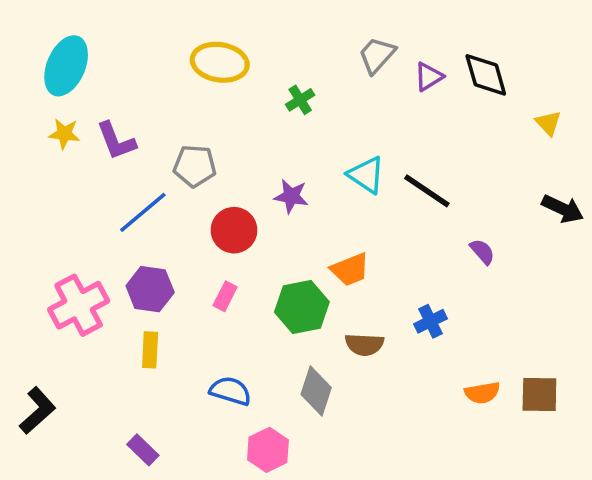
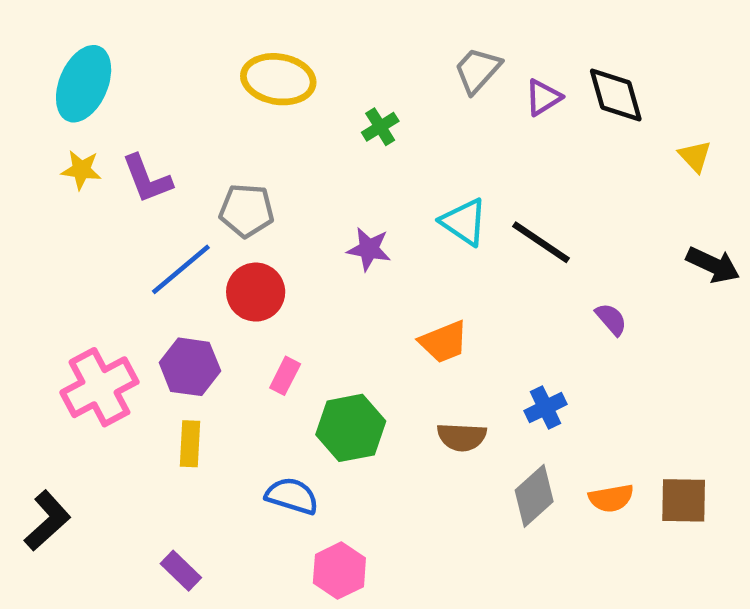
red circle: (234, 230) -> (256, 292), moved
green hexagon: (302, 307) -> (351, 428), moved
gray diamond: (316, 391) -> (534, 496), moved, turned 30

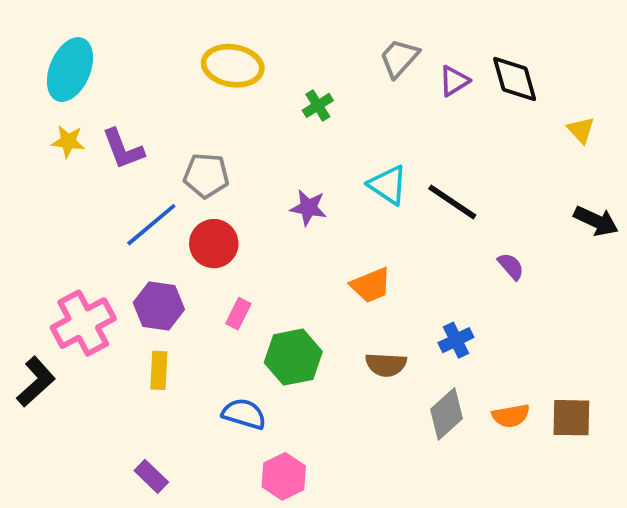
black L-shape: (47, 521) -> (36, 382), moved

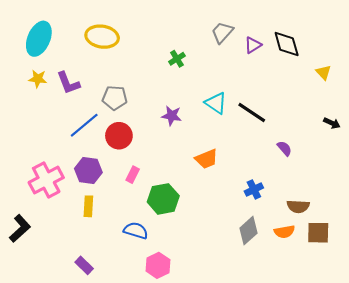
yellow ellipse: (233, 66) -> (102, 37), moved
black arrow: (596, 221) -> (332, 123), size x0.7
brown semicircle: (386, 365) -> (298, 206), moved
black L-shape: (36, 382) -> (20, 228), moved

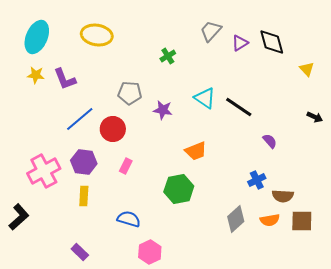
gray pentagon: (115, 98) -> (130, 93), moved
blue cross: (254, 189) -> (257, 180), moved
green hexagon: (163, 199) -> (179, 189), moved

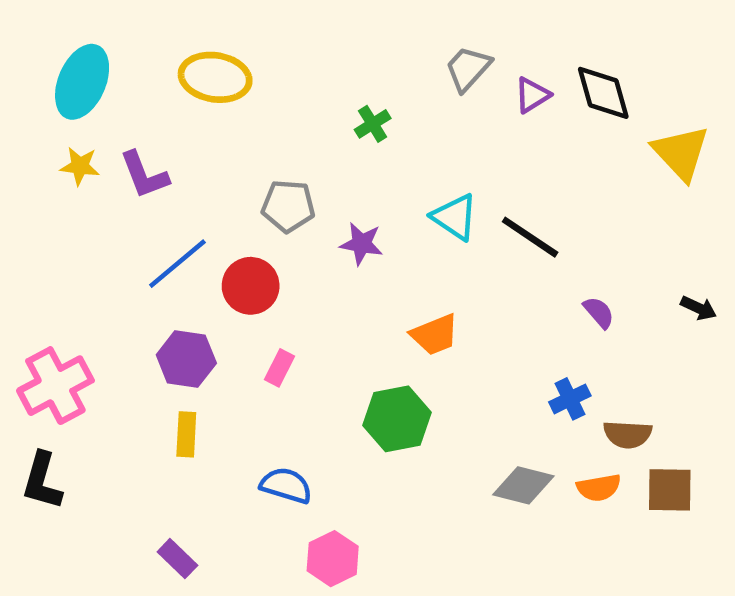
yellow triangle: (307, 69) -> (681, 153), size x1.8
black arrow: (315, 117) -> (699, 308), moved
pink cross: (44, 171) -> (55, 386), moved
black L-shape: (19, 217) -> (42, 481), turned 148
gray diamond: (236, 219) -> (523, 485), turned 56

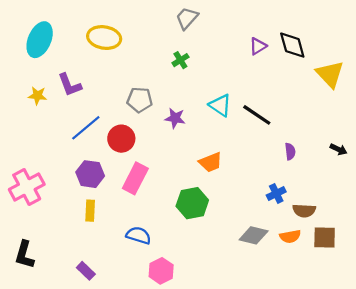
gray trapezoid: (468, 68) -> (187, 18), moved
yellow star: (80, 166) -> (37, 96), moved
purple semicircle: (599, 312) -> (290, 151), turned 35
pink rectangle: (279, 368) -> (135, 178), size x1.8
black L-shape: (42, 481) -> (25, 255), moved

